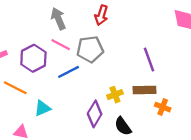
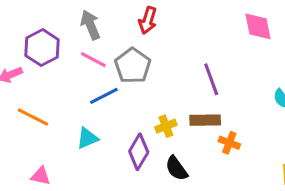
gray pentagon: (90, 49) -> (133, 66), turned -30
purple hexagon: (33, 58) -> (42, 48), moved
cyan triangle: (42, 108) -> (87, 138), moved

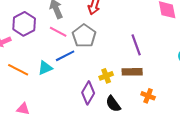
cyan triangle: (87, 138) -> (45, 68), moved
orange cross: (229, 143) -> (148, 96), moved

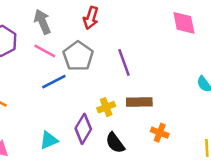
purple line: (136, 45) -> (124, 62), moved
cyan triangle: (45, 68) -> (49, 140), moved

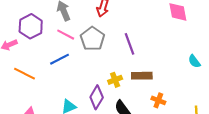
blue line: (54, 82) -> (60, 59), moved

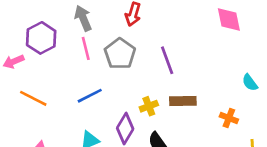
pink line: (66, 35) -> (86, 48), turned 48
blue line: (60, 59) -> (90, 96), moved
orange cross: (158, 100) -> (229, 118), moved

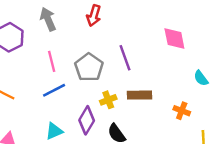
pink diamond: (229, 20) -> (174, 38), moved
pink line: (86, 48) -> (52, 61), moved
gray pentagon: (120, 54) -> (89, 67), moved

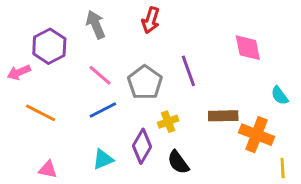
pink line: (52, 61) -> (100, 75), turned -35
brown rectangle: (140, 95) -> (223, 116), moved
orange cross: (182, 111) -> (256, 135), size x1.6

